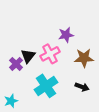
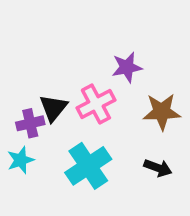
purple cross: (16, 64) -> (30, 123), turned 32
cyan star: (11, 101) -> (21, 160), moved

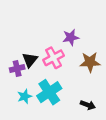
cyan star: (21, 160) -> (25, 96), moved
black arrow: (158, 168) -> (88, 105), moved

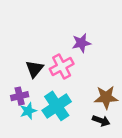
brown star: (90, 62) -> (106, 97), moved
purple cross: (17, 69) -> (20, 96), moved

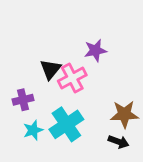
black triangle: (34, 69) -> (50, 69), moved
purple cross: (20, 96) -> (23, 100), moved

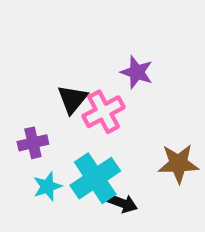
purple star: (95, 50) -> (137, 72), turned 30
black arrow: (119, 142) -> (122, 203), moved

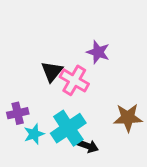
pink cross: (104, 112) -> (74, 80), turned -32
purple cross: (33, 143) -> (18, 113), moved

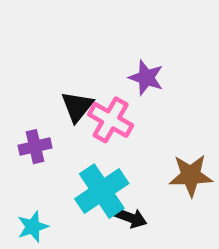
purple cross: (18, 113) -> (35, 147), moved
cyan star: (34, 134) -> (33, 227), moved

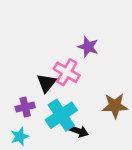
black triangle: (77, 107) -> (47, 83), moved
purple cross: (35, 147) -> (25, 107), moved

